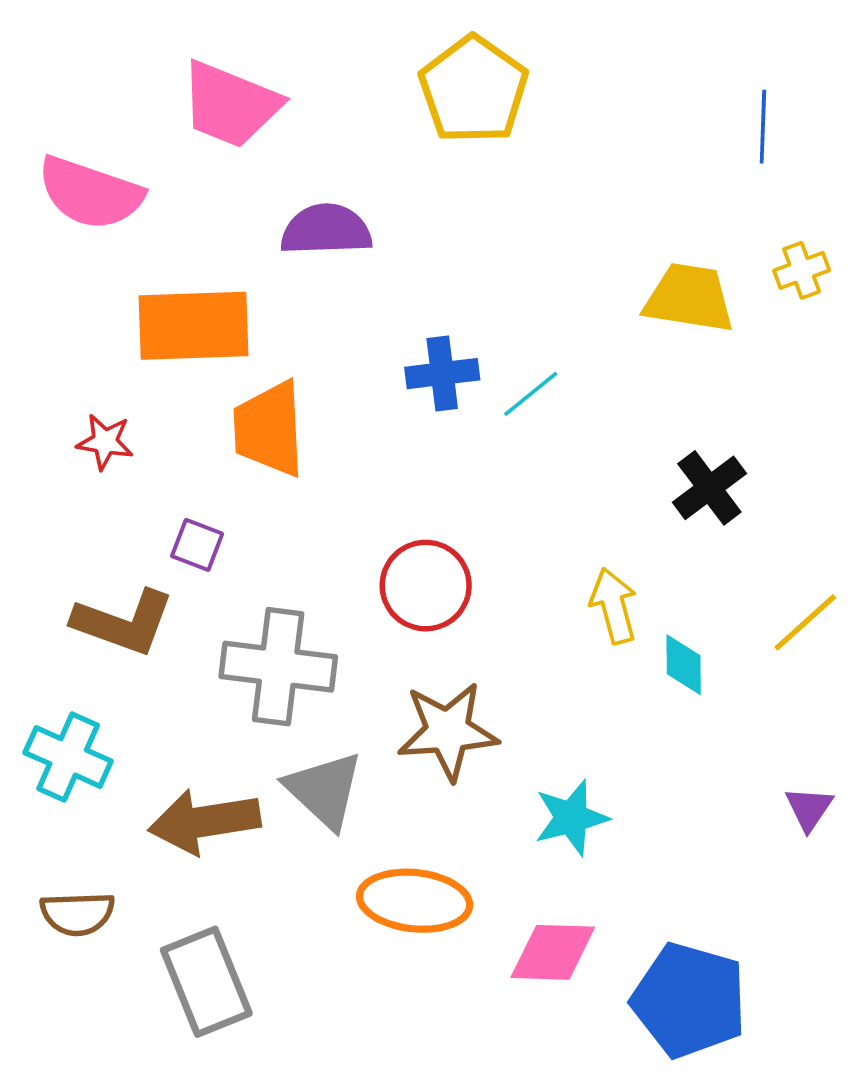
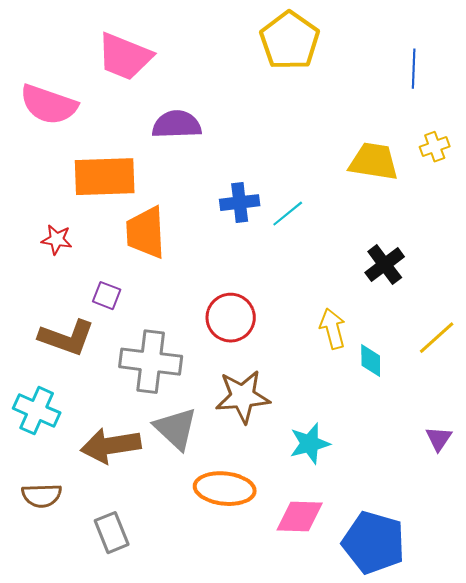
yellow pentagon: (474, 90) -> (290, 41), moved
gray rectangle: (206, 982) -> (112, 533), size x0.7

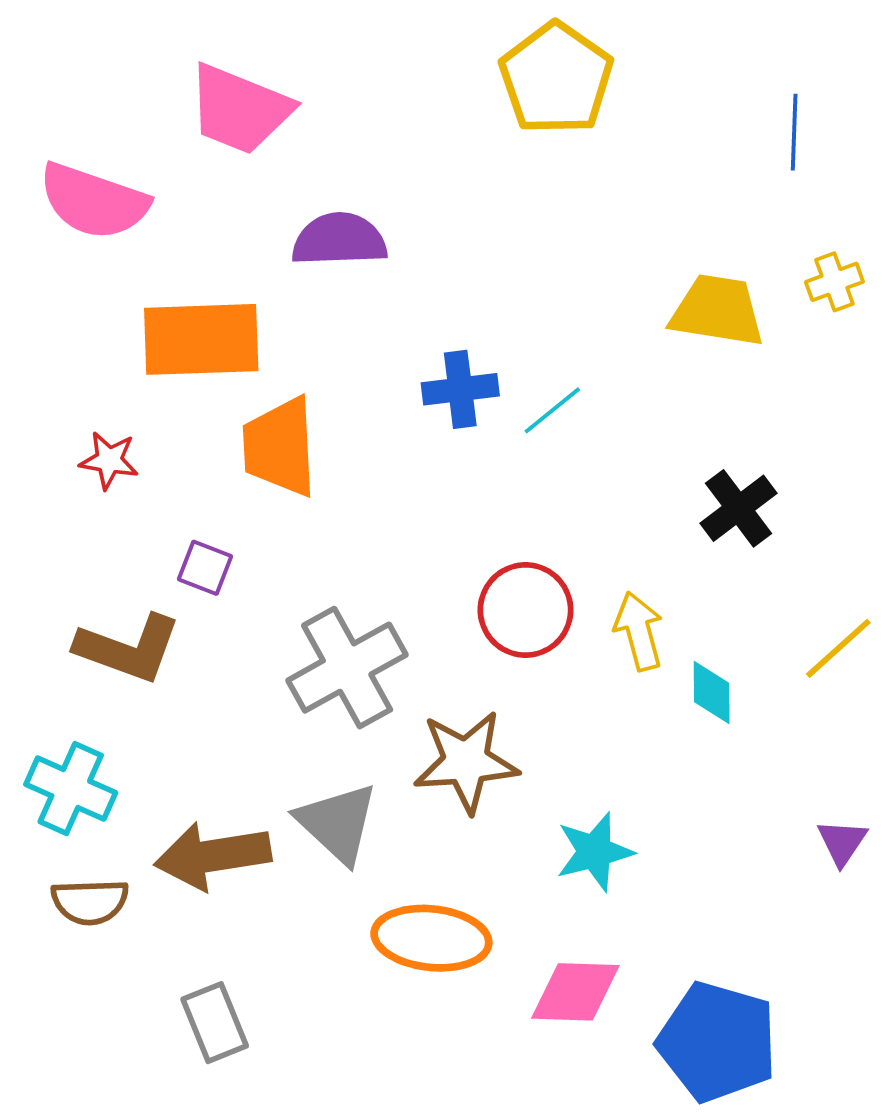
red circle: (231, 318) -> (525, 610), moved
gray cross: (151, 362) -> (347, 668), moved, turned -36
brown semicircle: (42, 496) -> (90, 902), moved

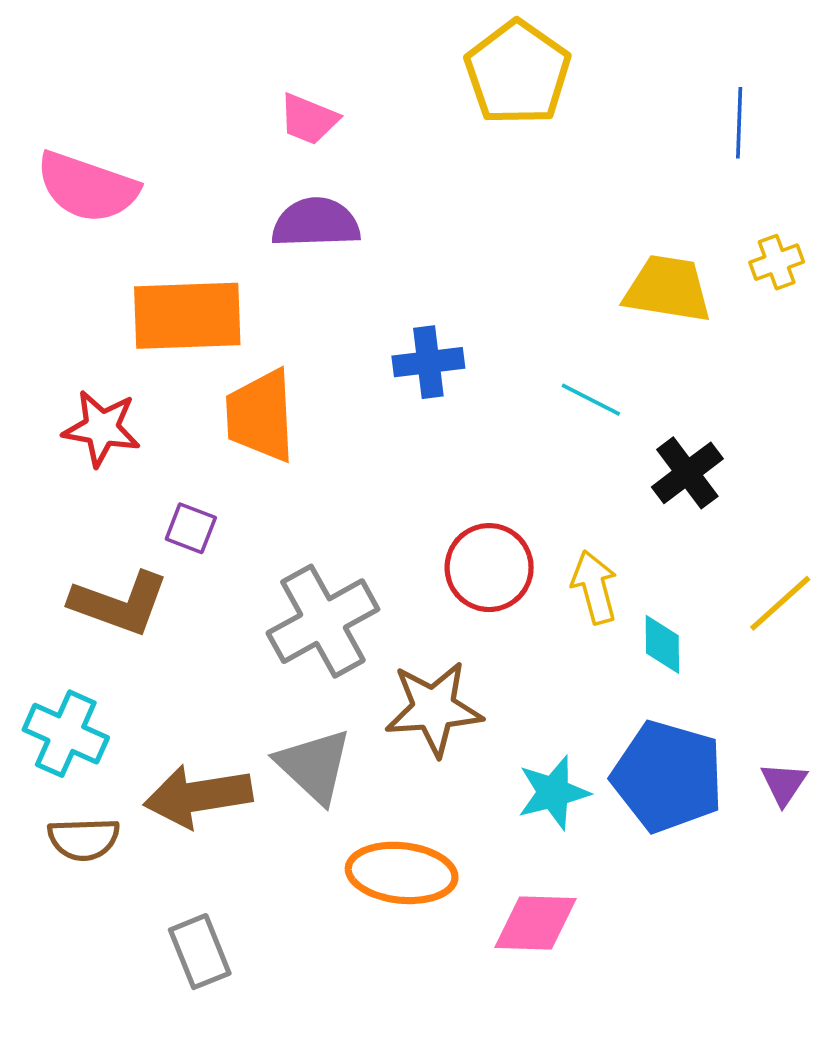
pink trapezoid: (240, 109) -> (309, 119), moved, size x0.6
cyan line: (552, 410) -> (591, 400), moved, turned 66
red star: (109, 460) -> (102, 428), size x1.4
blue pentagon: (717, 1042) -> (668, 777), moved

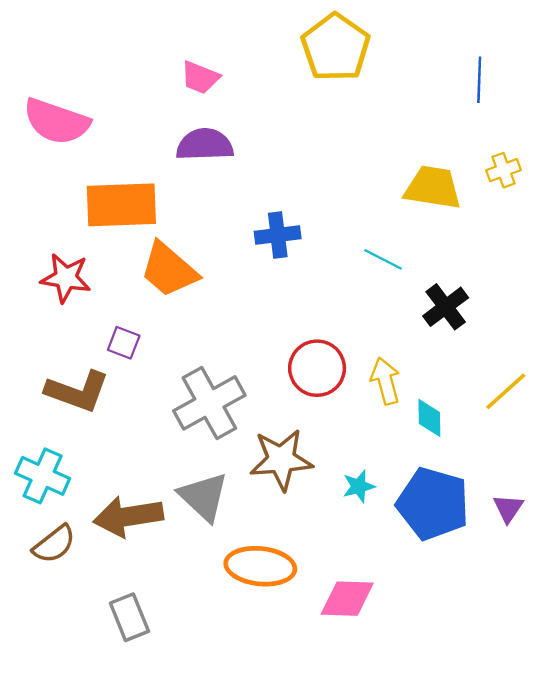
orange trapezoid: (260, 416) -> (169, 270), turned -46
cyan star: (553, 793) -> (359, 486), moved, size x0.7
brown semicircle: (84, 839) -> (54, 544), turned -36

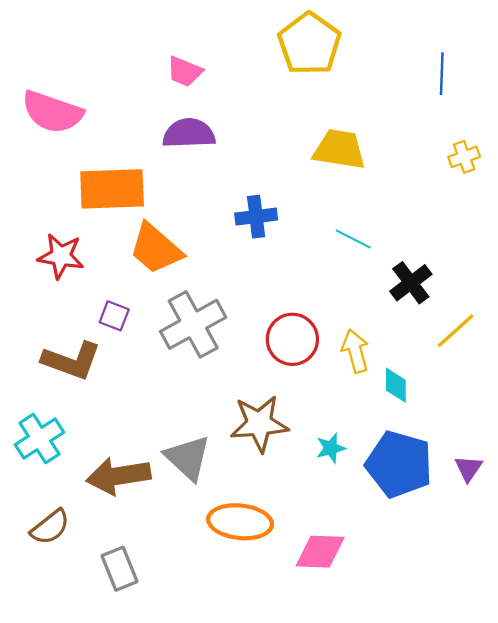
yellow trapezoid: (433, 188) -> (339, 149), moved
yellow line: (506, 391) -> (456, 331), moved
gray cross: (209, 403) -> (193, 324), moved
cyan cross: (43, 476) -> (39, 439), turned 33
brown semicircle: (54, 544) -> (50, 527), moved

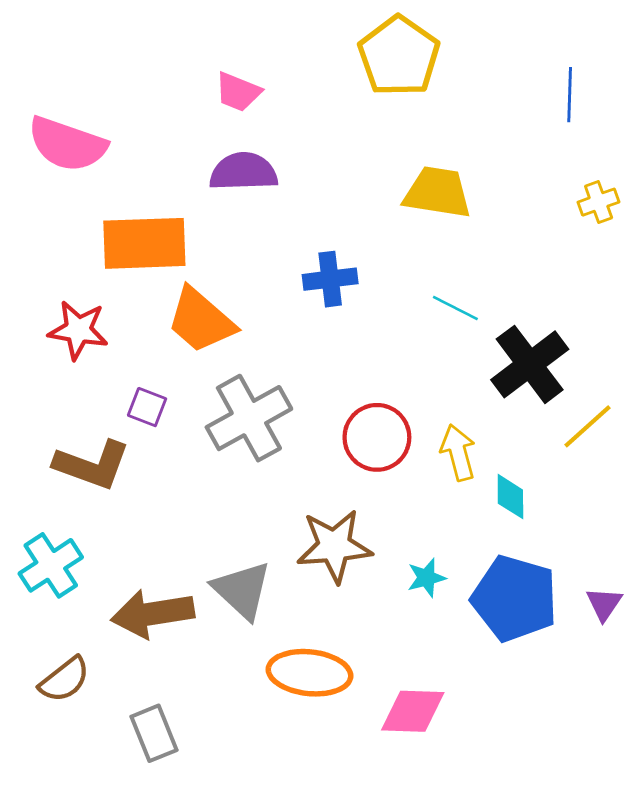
black cross: (411, 283) -> (530, 364), size x1.4

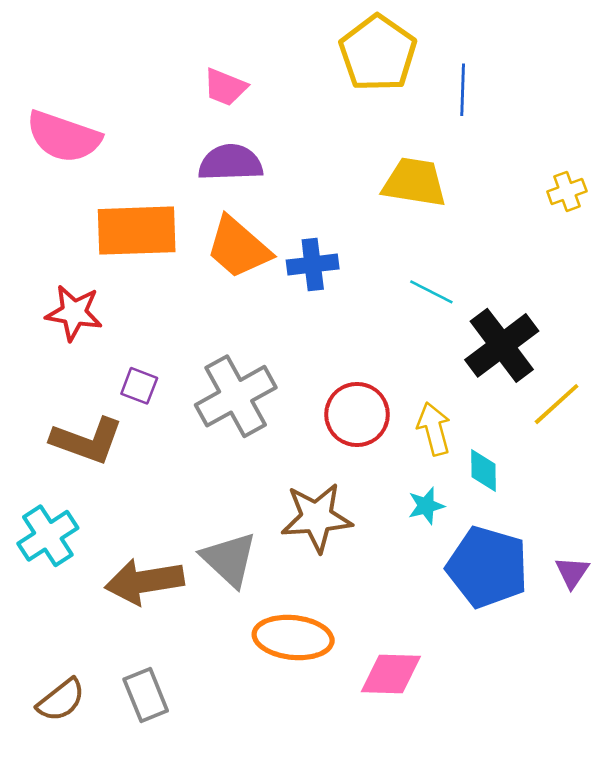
blue line: (570, 95) -> (463, 90), moved
orange trapezoid: (201, 320) -> (238, 248), moved
cyan star: (426, 578) -> (426, 506), moved
brown semicircle: (65, 680) -> (61, 700), moved

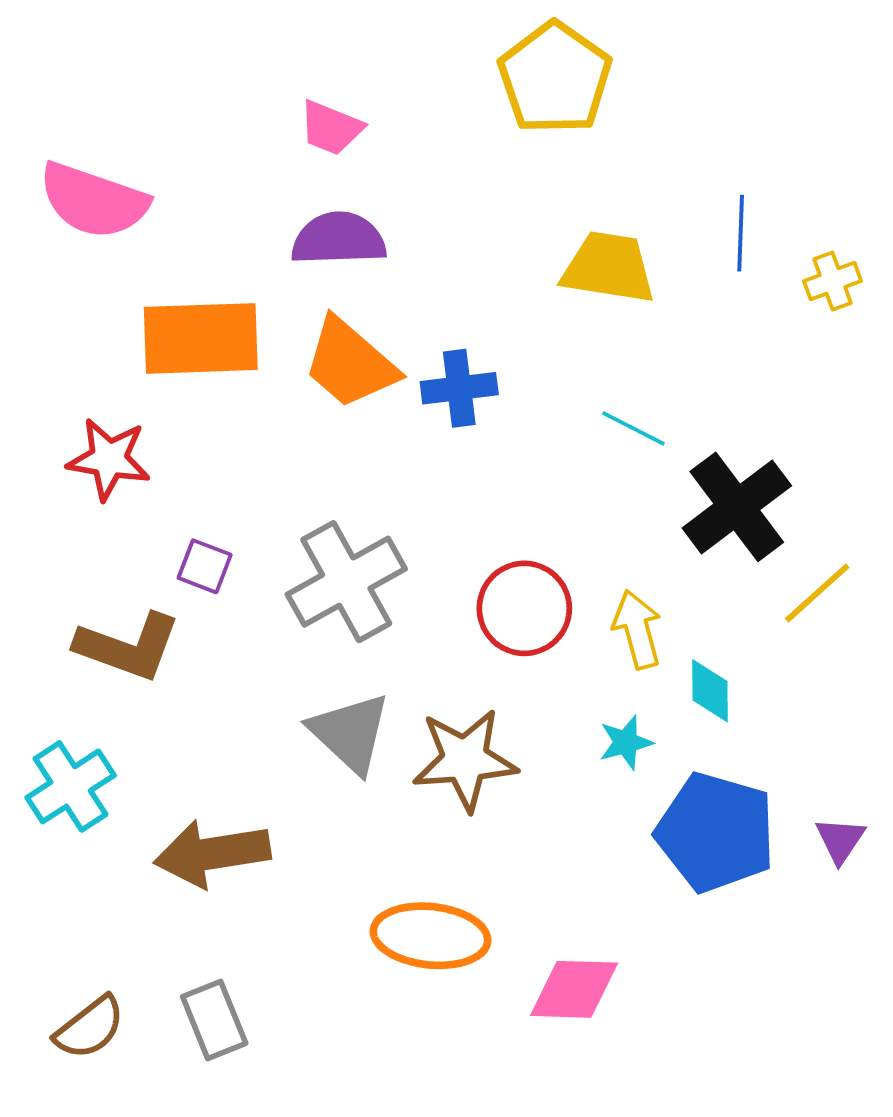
blue line: (463, 90) -> (741, 233), moved
gray triangle: (229, 559) -> (350, 733), moved

